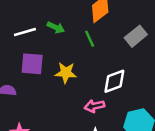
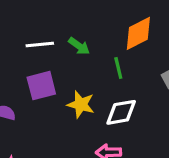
purple square: (32, 64) -> (41, 86), turned -30
white diamond: (114, 81) -> (121, 112), moved

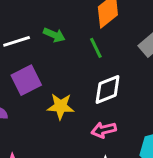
yellow star: (81, 104) -> (61, 106), moved

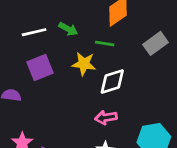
green line: (96, 48) -> (105, 43), turned -60
yellow star: (61, 106) -> (84, 64), moved

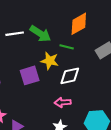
green arrow: (68, 29) -> (40, 34), size x1.5
purple square: (40, 68) -> (30, 75), moved

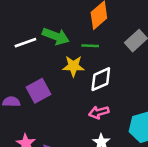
purple square: (30, 75) -> (38, 91), moved

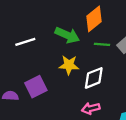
green arrow: (56, 36) -> (67, 35), moved
green line: (90, 46) -> (102, 44), moved

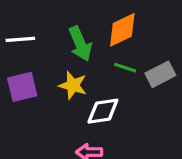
green arrow: (67, 35) -> (80, 44), turned 30
purple square: (36, 87) -> (22, 87), moved

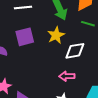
yellow star: (73, 85) -> (56, 35), turned 30

